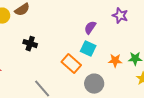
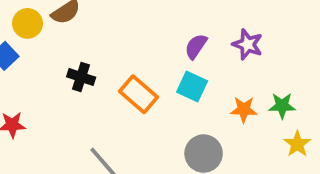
purple star: (120, 16) -> (248, 44), moved
orange rectangle: (71, 64) -> (138, 94), moved

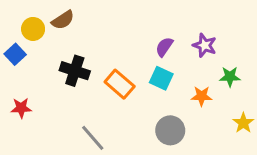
black cross: (81, 77) -> (75, 71), size x1.4
green star: (282, 106) -> (230, 77), moved

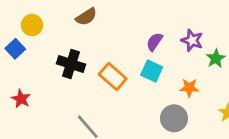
brown semicircle: (63, 20) -> (86, 17), moved
green star: (230, 77) -> (216, 58), moved, turned -30
red star: (21, 108) -> (21, 99), turned 30
gray circle: (170, 130) -> (174, 118), moved

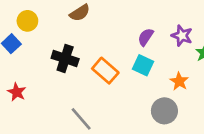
orange star: (189, 88) -> (179, 81), turned 30

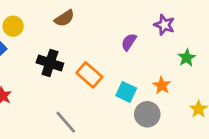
purple star: (182, 36) -> (164, 25), moved
cyan square: (143, 65) -> (126, 92), moved

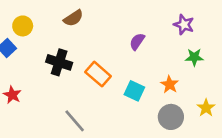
purple star: (164, 25) -> (184, 25), moved
green star: (187, 58) -> (194, 57), turned 30
gray circle: (147, 114) -> (171, 117), moved

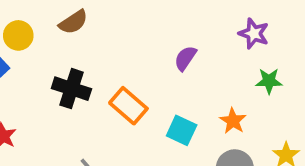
brown semicircle: (73, 18) -> (73, 22), moved

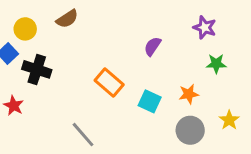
black cross: (71, 89) -> (37, 69), moved
orange star: (233, 121) -> (189, 94), turned 30

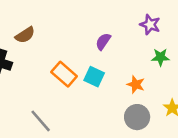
brown semicircle: (67, 19) -> (25, 35), moved
orange star: (189, 94) -> (136, 84), turned 30
cyan square: (150, 101) -> (94, 77), moved

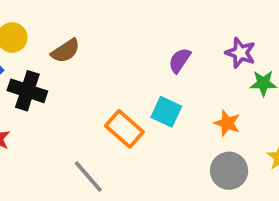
purple star: (150, 25) -> (240, 53), moved
orange rectangle: (64, 74) -> (124, 129), moved

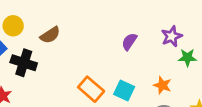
purple star: (240, 53) -> (172, 36), turned 30
cyan square: (166, 112) -> (124, 90), moved

